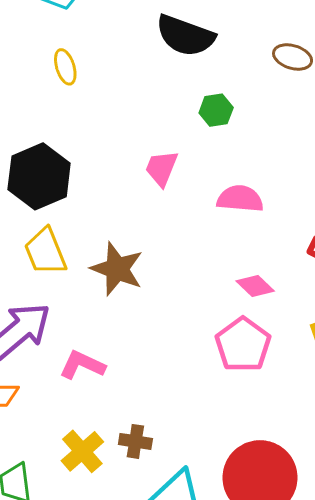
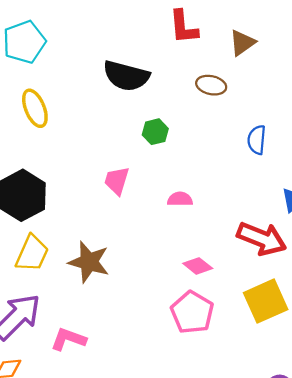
yellow ellipse: (65, 67) -> (35, 108), size x1.4
pink semicircle: (240, 199) -> (180, 199), size x0.7
yellow trapezoid: (45, 252) -> (32, 253), turned -129

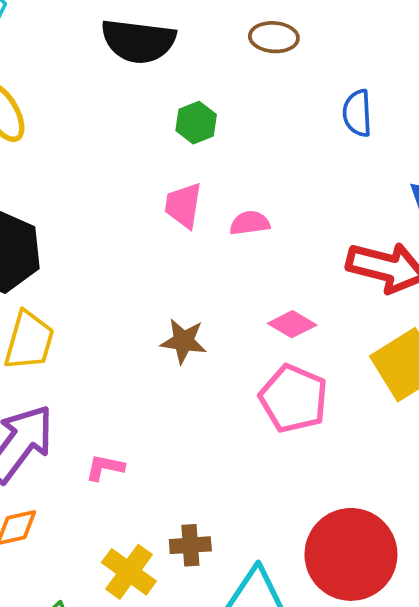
pink trapezoid: (117, 181) -> (183, 205), moved
brown star: (89, 262) -> (184, 341), moved, size x0.7
pink L-shape: (68, 339) -> (105, 467), size x0.7

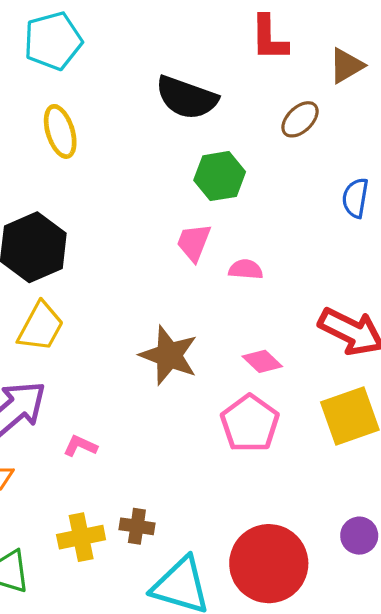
brown ellipse: (274, 37) -> (300, 119), turned -60
green hexagon: (196, 123) -> (220, 176), size x1.4
brown star: (184, 341) -> (169, 355), size x1.5
yellow cross: (129, 572) -> (81, 537), turned 30

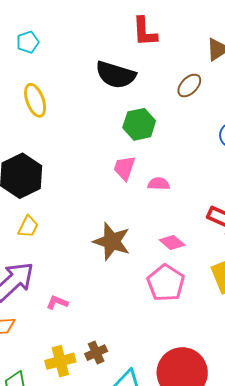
red L-shape: (269, 38) -> (145, 32), moved
cyan pentagon: (53, 41) -> (28, 42), size x0.6
yellow trapezoid: (41, 327) -> (28, 227), size x0.7
brown cross: (137, 526) -> (96, 353), turned -30

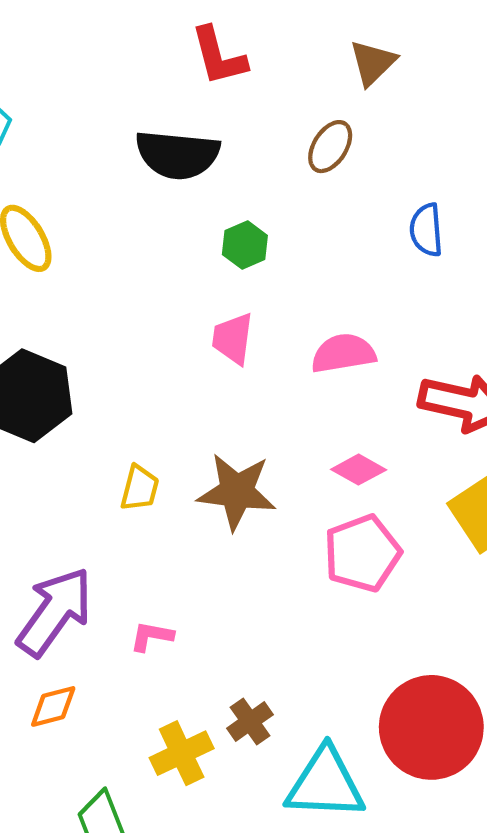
green hexagon: (139, 124) -> (245, 245), size x0.7
pink semicircle: (159, 184) -> (343, 353), moved, size x1.4
yellow trapezoid: (28, 227) -> (140, 488), moved
pink pentagon: (166, 283) -> (362, 553), turned 30

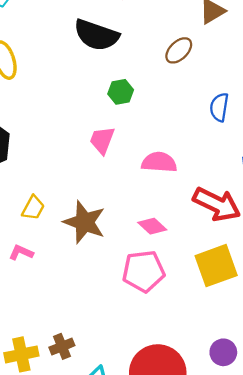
pink L-shape: (152, 636) -> (21, 252), moved

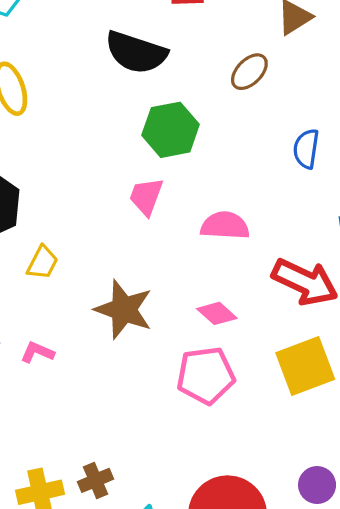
green hexagon: (121, 92) -> (171, 130), size x1.6
yellow trapezoid: (33, 208) -> (42, 263), moved

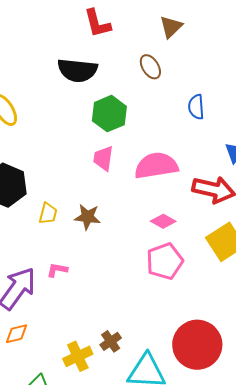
brown ellipse: (249, 72) -> (150, 67), turned -65
pink semicircle: (225, 226) -> (156, 166), size x1.4
brown star: (124, 309) -> (88, 217), moved, size x0.7

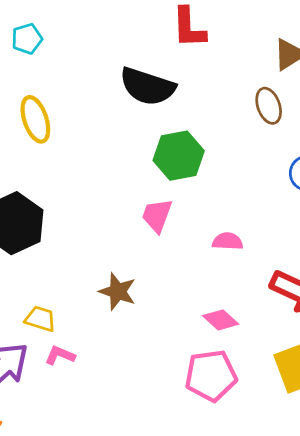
brown ellipse: (150, 67) -> (269, 106), moved
pink semicircle: (156, 166) -> (228, 241), size x0.5
yellow trapezoid: (48, 213) -> (40, 319), moved, turned -100

